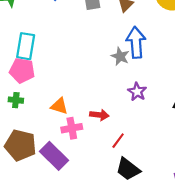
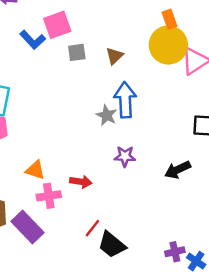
purple star: (137, 92) -> (125, 156), turned -30
red line: (118, 141) -> (92, 228), moved

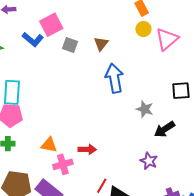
yellow circle: (168, 45) -> (143, 29), size x0.5
gray square: (77, 52) -> (70, 45), turned 35
gray star: (107, 115) -> (145, 109), moved
purple star: (125, 156) -> (149, 161), moved, turned 30

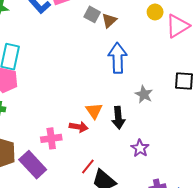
gray square: (70, 45) -> (92, 14), moved
black arrow: (165, 129) -> (118, 118), moved, turned -70
orange triangle: (49, 145) -> (94, 111), moved, turned 36

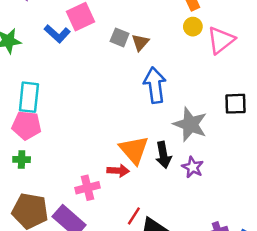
gray star: (144, 94) -> (190, 124), size x1.6
orange triangle: (94, 111) -> (134, 150), size x1.5
purple star: (140, 148) -> (193, 167), moved

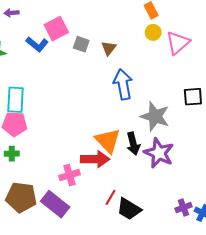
gray square: (120, 37) -> (81, 44), moved
purple star: (193, 167) -> (159, 153), size x1.6
red arrow: (118, 171) -> (95, 159), size x1.5

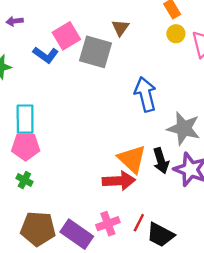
gray square: (81, 44) -> (95, 52), size x1.8
brown triangle: (109, 48) -> (120, 28), moved
green cross: (12, 154) -> (24, 180), turned 32
pink cross: (69, 175) -> (108, 224), moved

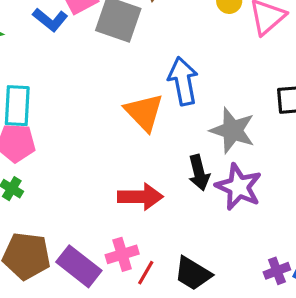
orange triangle: (132, 159) -> (144, 112), moved
red line: (139, 223) -> (146, 273), moved

